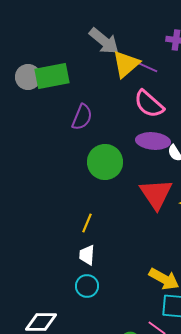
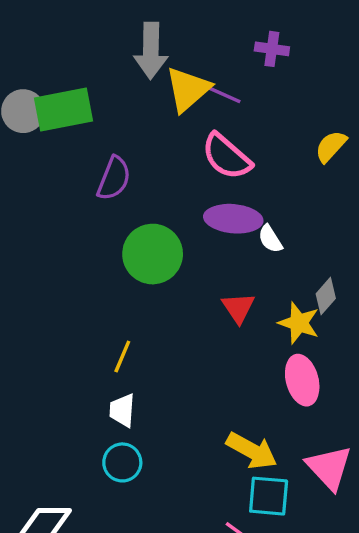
gray arrow: (104, 41) -> (151, 51), turned 52
red triangle: (156, 194) -> (238, 308), size x0.6

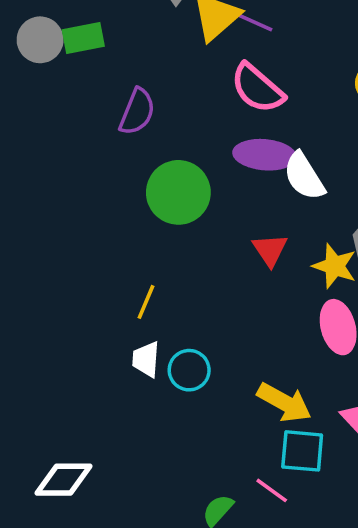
green rectangle: (63, 109) -> (83, 38), size x0.7
white semicircle: (270, 239) -> (304, 176), size x1.6
cyan circle: (122, 462) -> (189, 370), moved

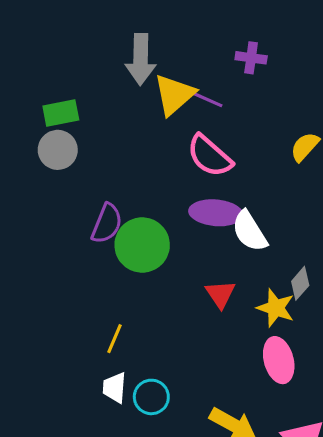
gray circle: (40, 40) -> (58, 150), moved
purple semicircle: (137, 112) -> (107, 224), moved

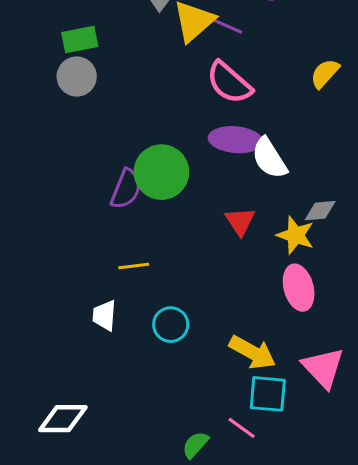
purple semicircle: (107, 224) -> (126, 189), moved
gray diamond: (300, 283) -> (320, 211), turned 44
yellow line: (114, 339) -> (134, 266), turned 60
white trapezoid: (114, 388) -> (104, 315), moved

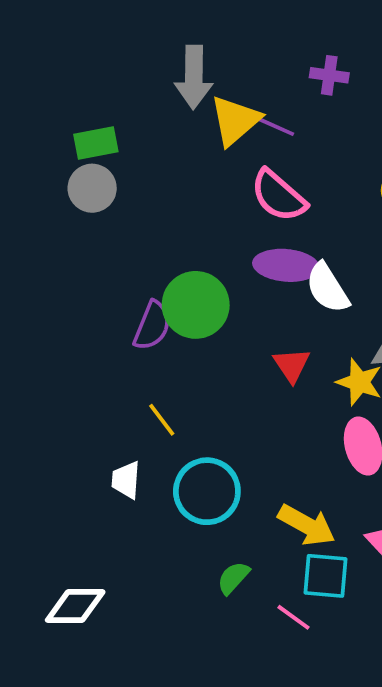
yellow line: (134, 266) -> (162, 420), turned 60
cyan circle: (171, 325) -> (207, 491), size x1.5
green semicircle: (195, 445) -> (233, 578), moved

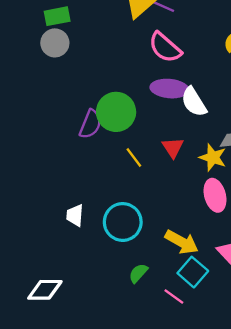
yellow line: (162, 420) -> (134, 157), moved
cyan square: (325, 576) -> (193, 272), turned 36

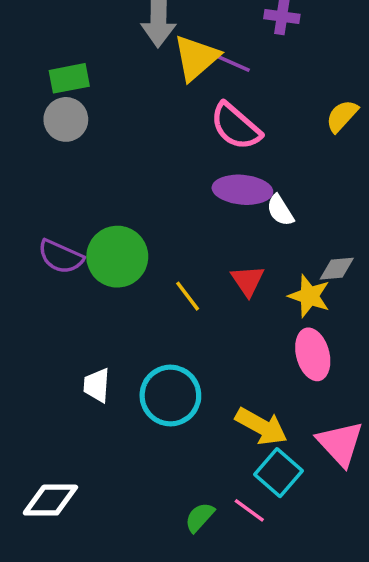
white semicircle: (194, 102) -> (280, 210), size x0.7
green circle: (116, 112) -> (117, 257), moved
purple semicircle: (90, 124) -> (61, 257), moved, turned 92
green semicircle: (138, 273) -> (200, 517), moved

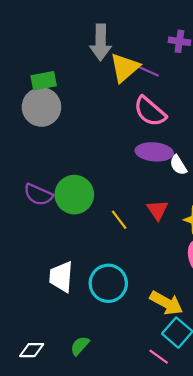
gray circle: (66, 119) -> (41, 107), size x1.4
white trapezoid: (97, 385) -> (61, 277), size x1.4
white diamond: (50, 500) -> (32, 350), size x0.7
green semicircle: (200, 517) -> (80, 346), moved

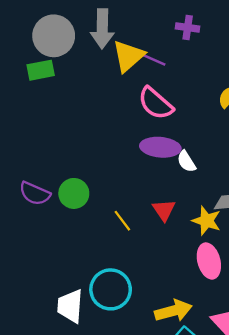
gray circle: (41, 107) -> (54, 36), moved
green circle: (74, 195) -> (74, 193), size x0.7
white trapezoid: (61, 277) -> (70, 306), moved
yellow arrow: (166, 303) -> (173, 311), turned -44

